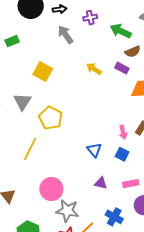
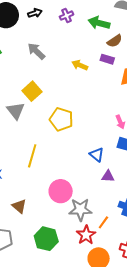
gray arrow: (65, 34) -> (36, 51), moved
yellow square: (43, 71) -> (32, 91), moved, turned 30
yellow pentagon: (51, 118) -> (61, 119), moved
blue triangle: (94, 150) -> (97, 155), moved

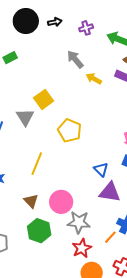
gray arrow: (36, 51) -> (75, 59), moved
purple triangle: (108, 176) -> (110, 192), size x1.6
brown triangle: (19, 206) -> (31, 201), moved
orange line: (103, 222) -> (110, 237), moved
green hexagon: (46, 239) -> (39, 231), moved

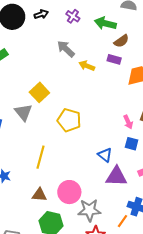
purple cross: (86, 28) -> (73, 16), turned -32
brown triangle: (31, 201) -> (39, 195), turned -35

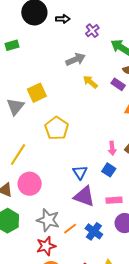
gray arrow: (66, 49) -> (76, 59), turned 96
pink circle: (69, 192) -> (30, 184), moved
orange line: (123, 221) -> (70, 229), moved

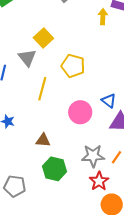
yellow arrow: (90, 82) -> (103, 17), moved, turned 70
yellow line: (18, 155) -> (42, 89), moved
pink circle: (30, 184) -> (80, 112), moved

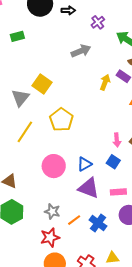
yellow square: (43, 38) -> (42, 84), turned -30
blue triangle: (109, 101) -> (84, 164), turned 35
gray star: (93, 156) -> (52, 211), size x0.7

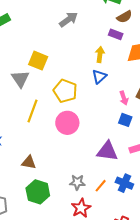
yellow arrow: (105, 82) -> (100, 54), moved
blue triangle: (84, 164) -> (99, 77), moved
pink circle: (54, 166) -> (67, 123), moved

